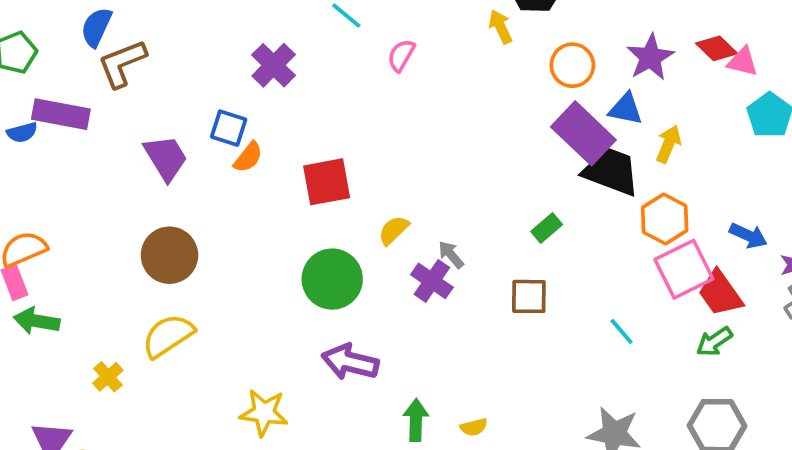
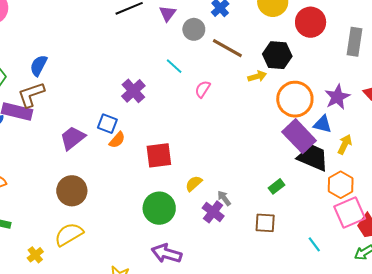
yellow arrow: (500, 27) -> (257, 76), turned 96
brown L-shape: (122, 63) -> (31, 95), moved
orange circle: (572, 65) -> (295, 99), size x1.5
purple trapezoid: (166, 158) -> (73, 138), turned -100

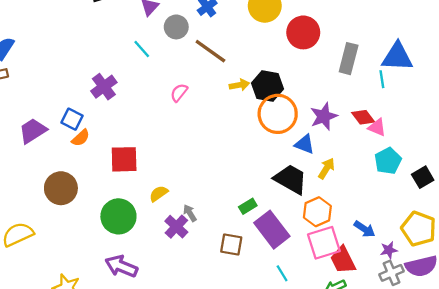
black hexagon: (277, 55) -> (267, 86), moved
cyan line: (174, 66) -> (142, 49), moved
purple rectangle: (299, 136) -> (272, 230), moved
brown circle: (72, 191) -> (61, 188), moved

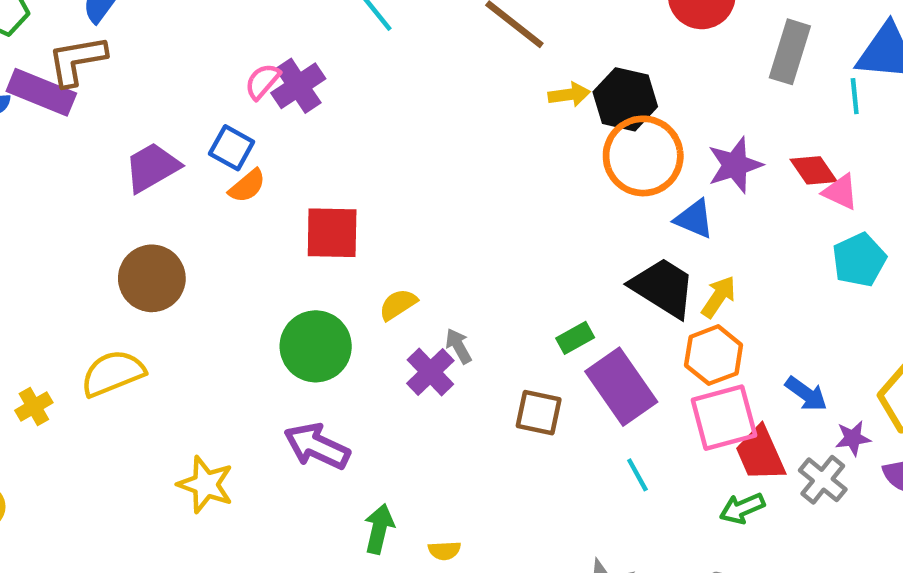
pink semicircle: (179, 93) -> (263, 81), moved
yellow arrow: (326, 168) -> (719, 297), moved
brown circle: (61, 188) -> (152, 278), moved
gray cross: (391, 273) -> (823, 480), moved, turned -30

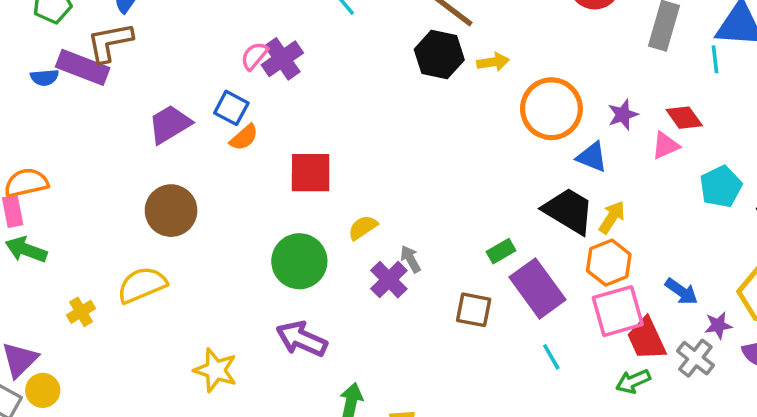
black hexagon: (625, 99) -> (439, 55), moved
purple star: (735, 165) -> (623, 115), size x0.7
pink triangle: (840, 192) -> (665, 146), moved, turned -48

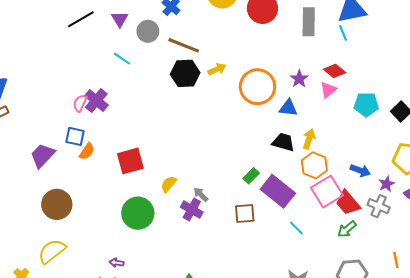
cyan pentagon: (721, 187) -> (366, 105), turned -30
black trapezoid: (569, 211) -> (283, 142), size x0.7
purple arrow: (302, 339) -> (117, 263), moved, size x0.5

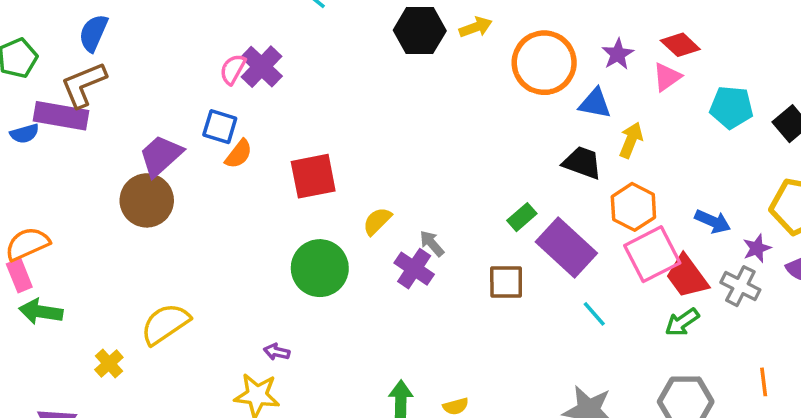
yellow arrow: (309, 139) -> (631, 140), moved
brown circle: (57, 204) -> (147, 200), moved

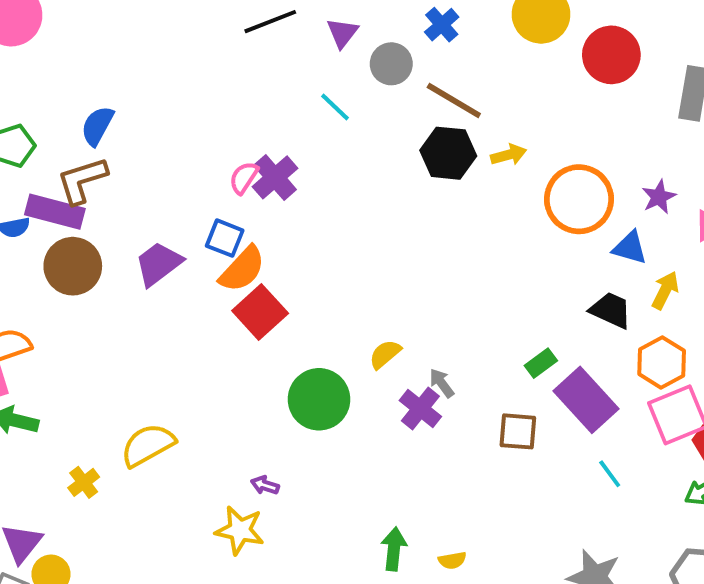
orange semicircle: (239, 154) -> (242, 269), size x1.5
red square: (313, 176) -> (260, 312), moved, turned -36
brown circle: (147, 200) -> (73, 266), moved

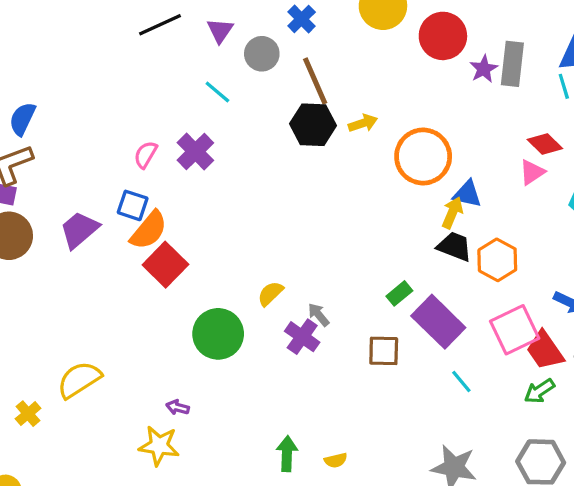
brown line: (454, 101) -> (315, 81), turned 39
purple cross: (275, 177) -> (195, 151), moved
purple star: (659, 197) -> (484, 69), moved
yellow arrow: (665, 290) -> (452, 213), moved
orange hexagon: (662, 362) -> (497, 260), moved

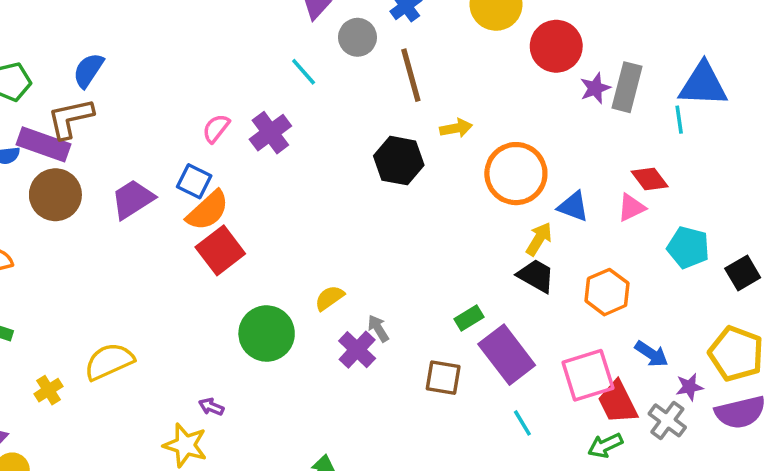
black hexagon: (313, 125) -> (399, 161), moved
blue triangle: (467, 194) -> (573, 206), moved
orange hexagon: (497, 260) -> (607, 292), moved

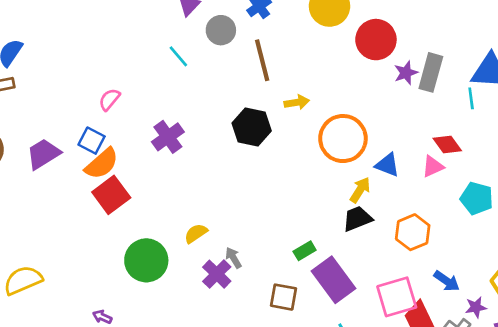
purple cross: (270, 133) -> (168, 137), moved
black trapezoid: (536, 276) -> (357, 219), turned -52

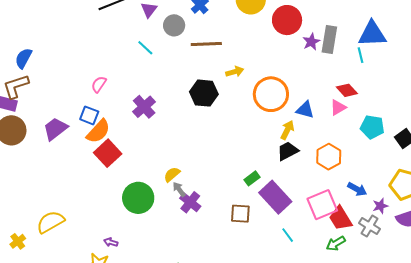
brown line: (262, 60) -> (206, 44), turned -72
gray arrow: (233, 258) -> (179, 189), moved

